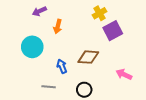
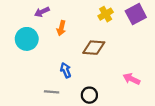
purple square: (113, 31) -> (136, 14), moved
cyan circle: (32, 47) -> (27, 39), moved
brown diamond: (88, 57) -> (94, 48), moved

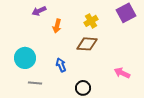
yellow cross: (106, 14) -> (91, 21), moved
cyan circle: (27, 39) -> (25, 58), moved
gray line: (52, 92) -> (35, 83), moved

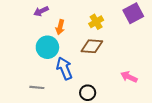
cyan circle: (25, 58) -> (47, 47), moved
blue arrow: (61, 65) -> (64, 68), size x1.5

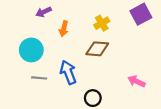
cyan circle: (47, 47) -> (31, 50), moved
gray line: (37, 87) -> (39, 78), moved

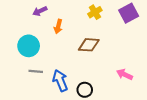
yellow cross: (102, 23) -> (95, 12), moved
blue arrow: (68, 72) -> (60, 81), moved

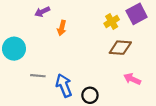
yellow cross: (95, 12) -> (112, 21), moved
brown diamond: (89, 45) -> (120, 48), moved
cyan circle: (29, 46) -> (14, 49), moved

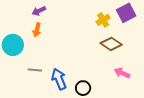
orange arrow: (62, 28) -> (37, 30), moved
brown diamond: (120, 48) -> (111, 44), turned 30

